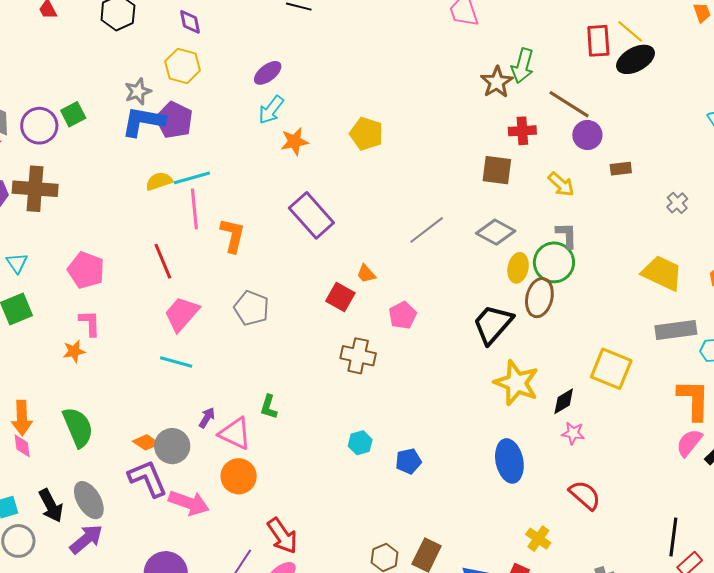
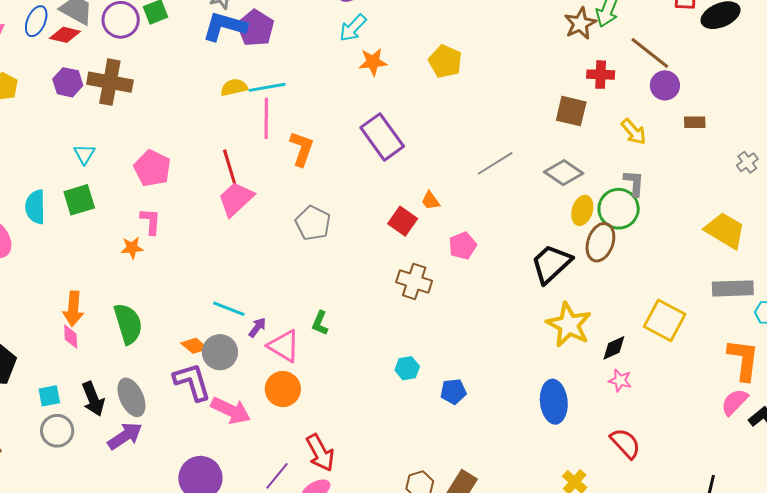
pink trapezoid: (182, 314) -> (236, 199), moved
cyan line: (176, 362) -> (229, 309), moved

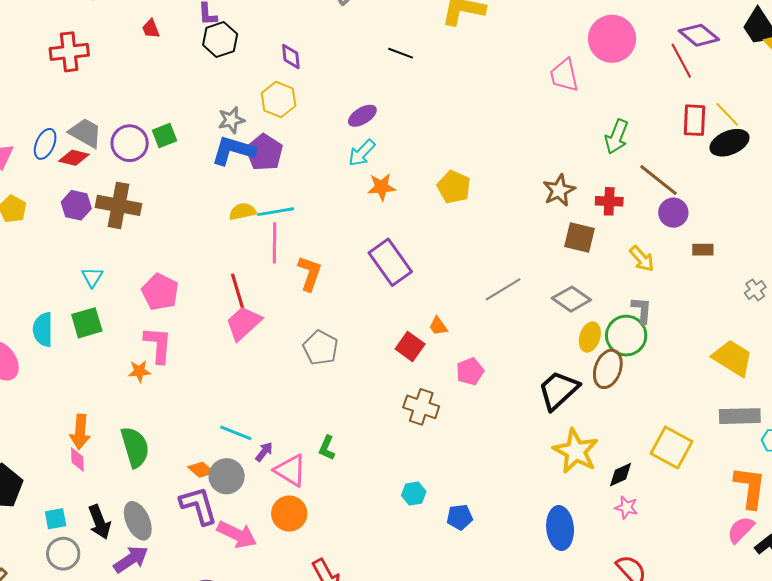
brown star: (580, 23) -> (559, 190), moved
pink L-shape: (150, 221) -> (158, 345), size x1.4

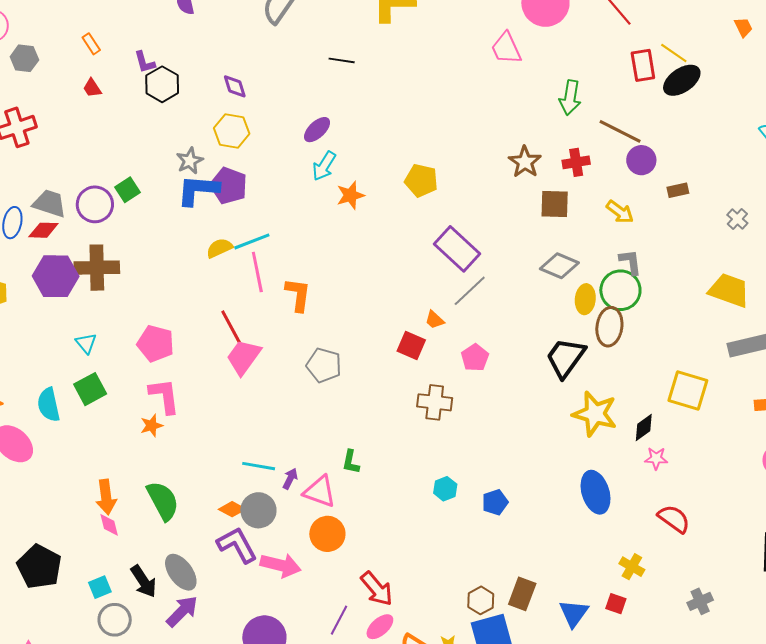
purple hexagon: (76, 205) -> (56, 276), size x1.5
purple rectangle: (390, 262) -> (457, 249), moved
gray line: (503, 289) -> (470, 291), moved

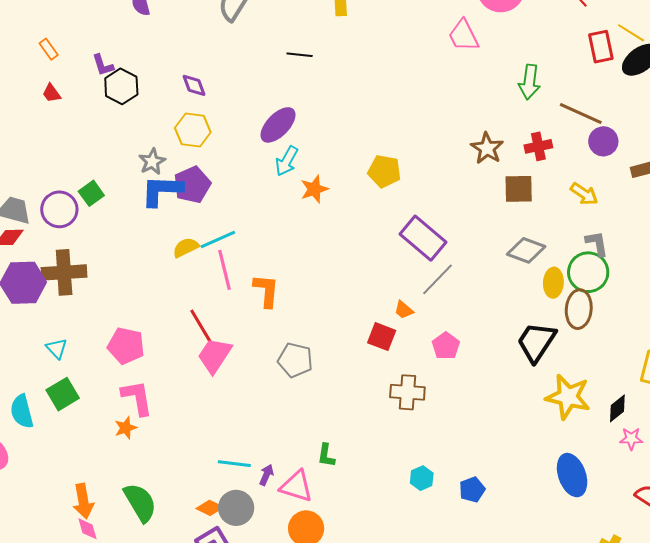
purple ellipse: (317, 130) -> (278, 125), size x1.4
purple pentagon: (229, 186) -> (192, 185), turned 30

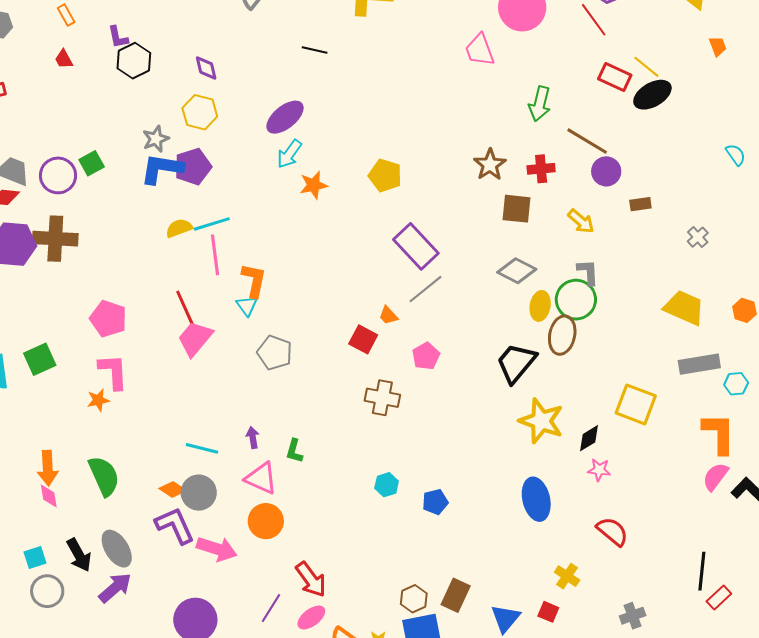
red rectangle: (601, 47) -> (615, 77), turned -60
cyan triangle: (57, 348) -> (247, 306), moved
purple arrow: (266, 475) -> (253, 438), moved, turned -40

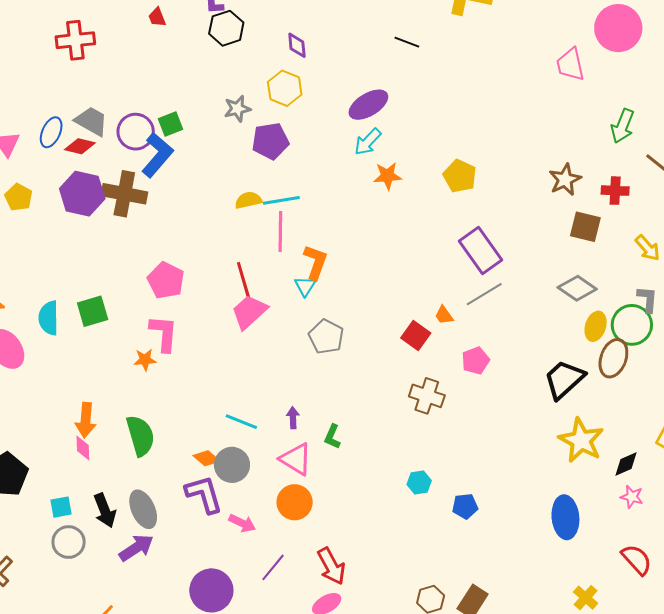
blue L-shape: (162, 169) -> (157, 155), moved, turned 114
pink arrow: (217, 549) -> (242, 523), size x0.7
purple line: (271, 608) -> (273, 567), moved

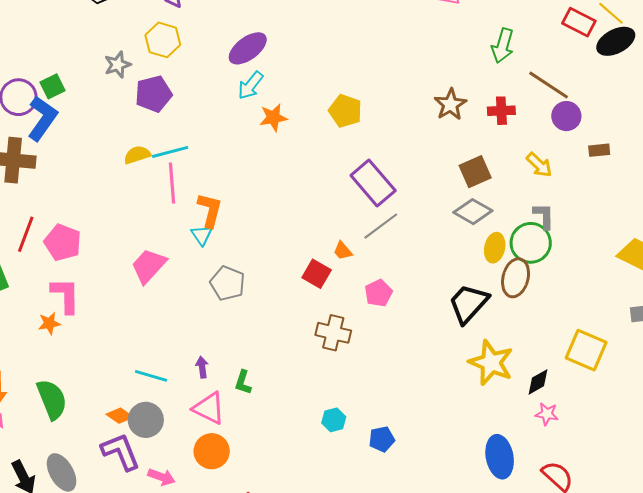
brown square: (585, 227) -> (475, 172), moved, turned -32
red line: (243, 280) -> (26, 234), moved, turned 42
blue ellipse: (565, 517) -> (500, 457), moved

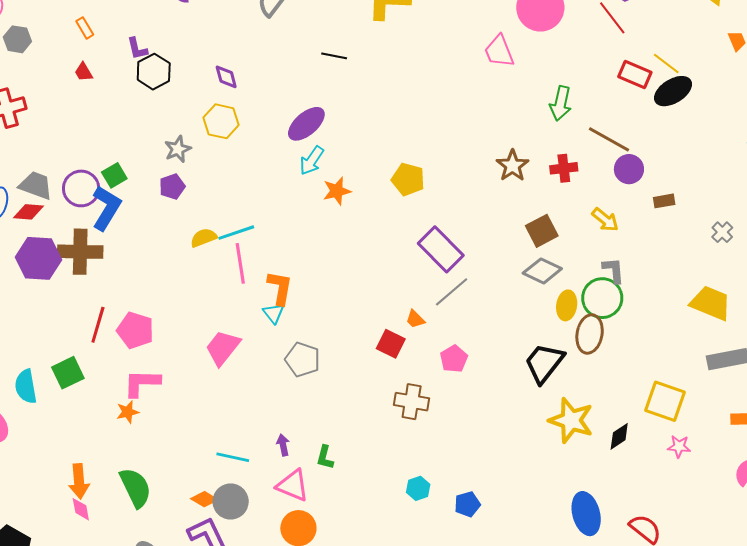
purple pentagon: (153, 94) -> (172, 187), moved, size x0.7
pink L-shape: (65, 295) -> (142, 383), turned -84
pink star: (547, 414) -> (679, 446), moved

